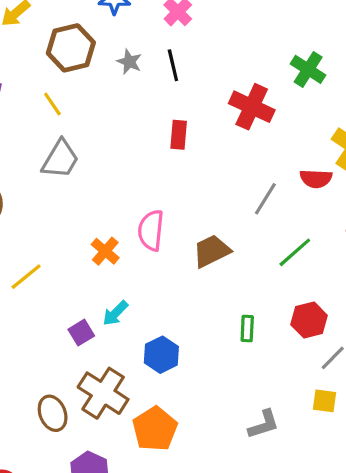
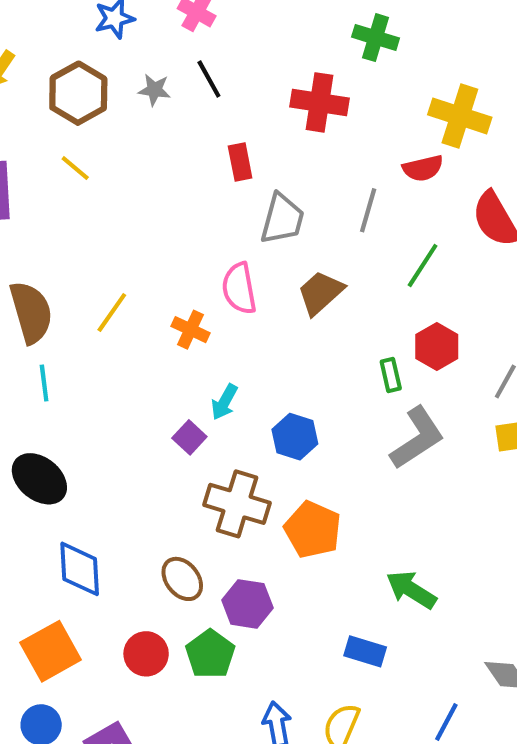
gray trapezoid: (60, 159) -> (282, 219), moved
yellow line: (26, 277) -> (112, 313), moved
red hexagon: (309, 320) -> (437, 347), moved
brown ellipse: (53, 413) -> (182, 579), moved
gray L-shape: (264, 424) -> (417, 438), moved, size x1.5

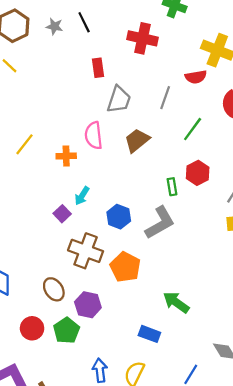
orange cross: (191, 330) -> (66, 156), turned -30
gray L-shape: (417, 438) -> (160, 223), moved

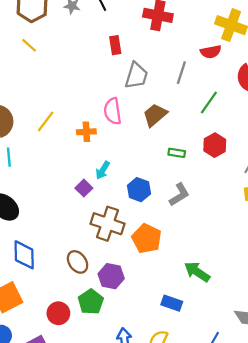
green rectangle: (172, 187) -> (177, 153), moved, turned -70
gray L-shape: (160, 223) -> (179, 195), size x0.7
red circle: (32, 328) -> (58, 313), moved

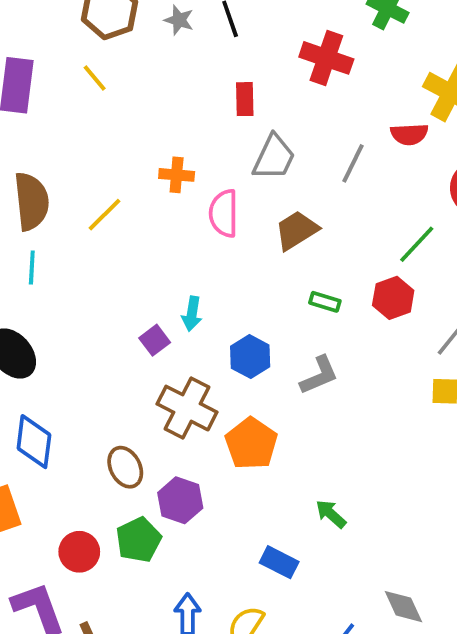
green line: (209, 103) -> (417, 244), moved
orange cross: (86, 132) -> (177, 175), moved
cyan arrow: (103, 170) -> (192, 314), turned -30
green arrow: (197, 272) -> (331, 514), size x0.7

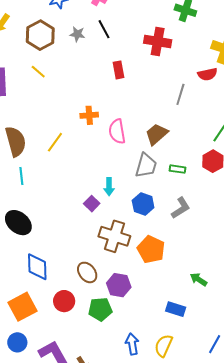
gray trapezoid: (274, 157) -> (146, 165), moved
green pentagon: (138, 540) -> (100, 309), turned 30
red circle: (79, 552) -> (64, 301), moved

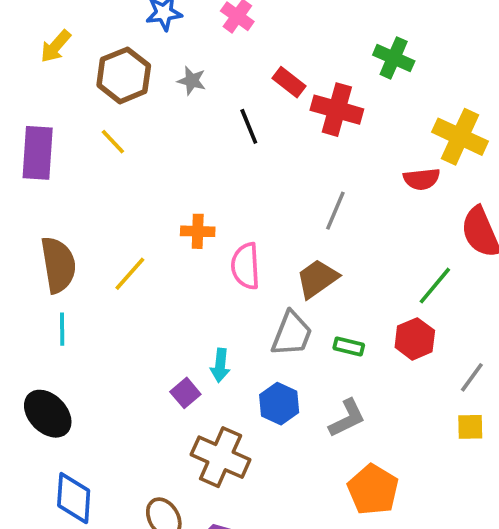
black line: (104, 29) -> (249, 126), moved
red rectangle: (118, 70) -> (289, 82), moved, turned -48
gray line: (180, 94) -> (335, 211), moved
orange pentagon: (151, 249) -> (373, 490), moved

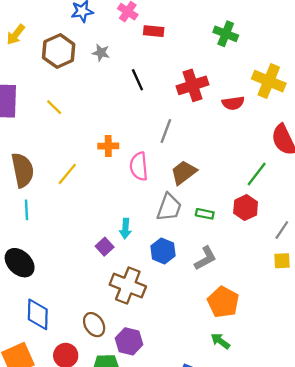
red rectangle: (289, 82) -> (154, 31), moved, turned -30
red cross: (337, 110) -> (192, 85), moved, turned -32
yellow line: (113, 142) -> (54, 107), moved
red semicircle: (422, 179) -> (233, 103), moved
gray line: (335, 211) -> (166, 131), moved

